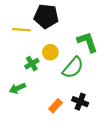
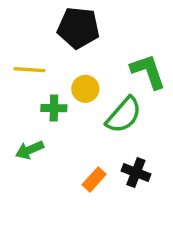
yellow line: (22, 30) -> (30, 70), moved
green cross: (32, 64) -> (54, 108), turned 32

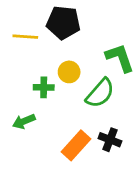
yellow line: (30, 70) -> (25, 37), moved
orange rectangle: (94, 180) -> (76, 145), size x1.5

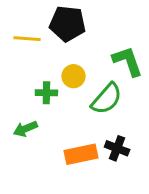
orange rectangle: (76, 145) -> (81, 154), turned 36

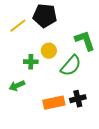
yellow line: (27, 39) -> (18, 26), turned -42
black cross: (117, 148) -> (78, 99), turned -35

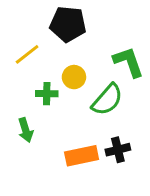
yellow line: (18, 26) -> (27, 54), moved
green arrow: (17, 86) -> (26, 130), turned -84

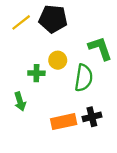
yellow line: (27, 54) -> (21, 22), moved
green semicircle: (107, 100) -> (84, 78), turned -32

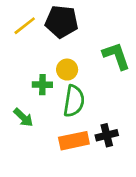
green semicircle: (84, 78) -> (74, 101), moved
green arrow: (20, 101) -> (23, 117), turned -30

